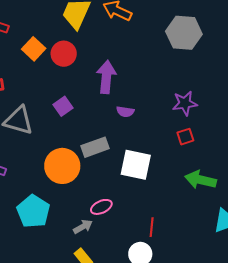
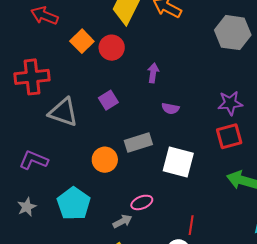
purple arrow: (106, 77) -> (153, 73), size x0.6
red square: (185, 137) -> (229, 136), size x1.5
orange circle: (62, 166) -> (105, 160), size x0.7

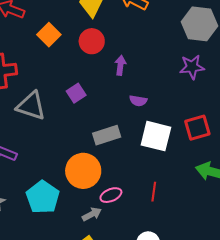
red circle: (112, 48) -> (92, 41), moved
purple star: (230, 103) -> (192, 67), moved
orange circle: (105, 160) -> (83, 171), moved, size x1.4
white square: (178, 162) -> (156, 136), moved
red line: (191, 225) -> (154, 192), moved

